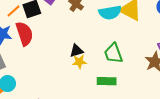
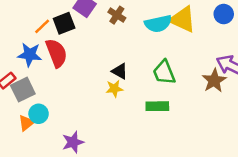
black triangle: (76, 51) -> (120, 71), turned 48
yellow star: (79, 62) -> (114, 89), moved

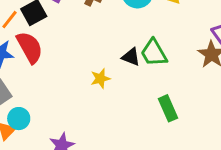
black triangle: (120, 71) -> (131, 57), moved
green rectangle: (157, 106) -> (168, 108), moved, turned 75

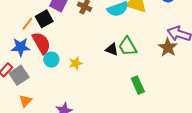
yellow star: (100, 79) -> (76, 63), moved
cyan circle: (19, 119) -> (51, 60), moved

